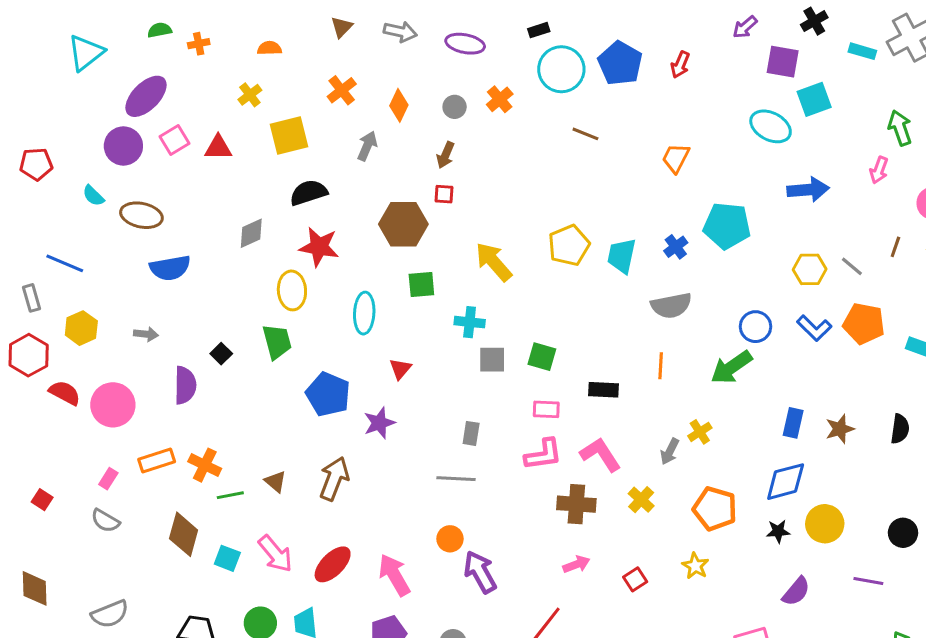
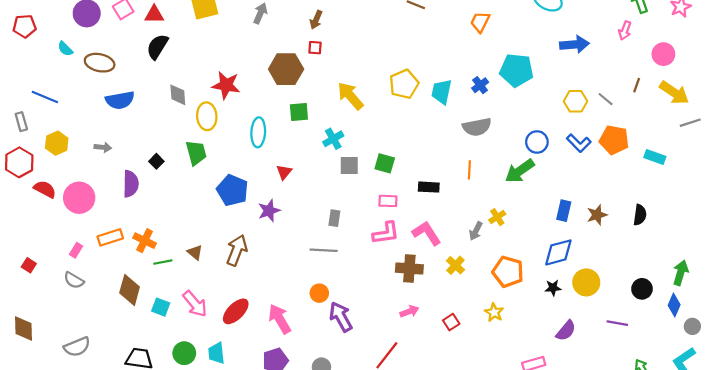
black semicircle: (309, 193) -> (157, 47), moved, turned -40
gray diamond: (251, 233) -> (178, 95), moved, turned -70
cyan cross: (470, 322) -> (333, 139), turned -36

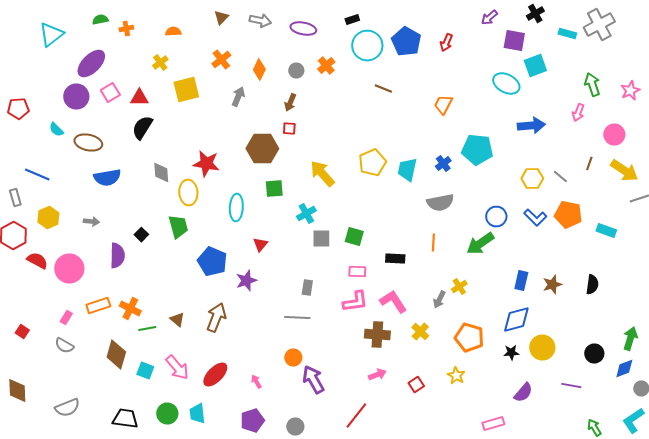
blue diamond: (674, 305) -> (624, 368), turned 45
pink arrow: (280, 319) -> (256, 382), size x0.5

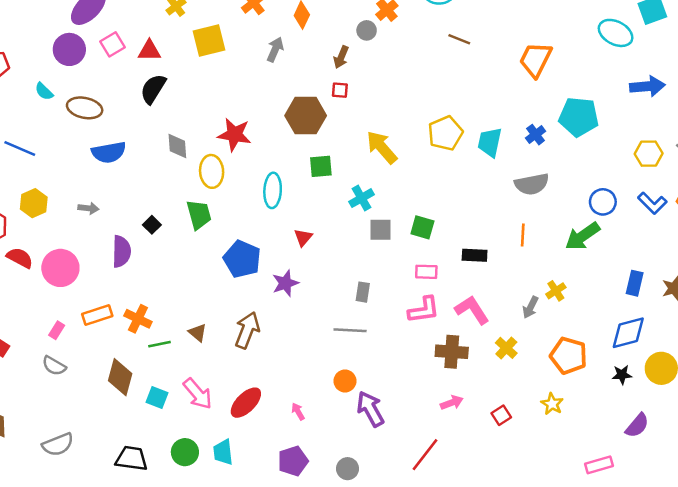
gray circle: (296, 70) -> (367, 30), moved
orange trapezoid: (443, 104) -> (536, 60), size x1.4

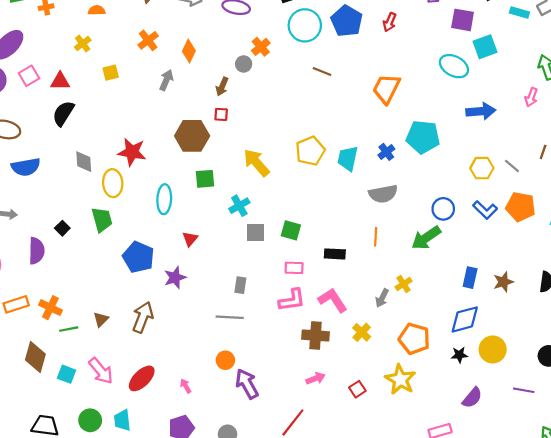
yellow square: (209, 41) -> (111, 73), size x0.6
brown triangle: (198, 333) -> (101, 319), turned 35
yellow star: (552, 404) -> (400, 380), size x1.6

